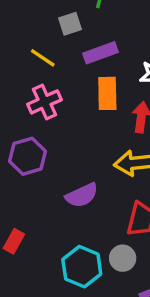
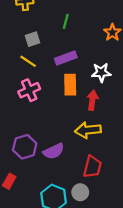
gray square: (70, 24) -> (32, 39), moved
purple hexagon: (27, 156) -> (25, 147), moved

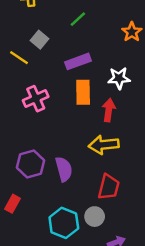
green line: (66, 21) -> (78, 19), turned 32
gray square: (32, 39) -> (39, 40), turned -32
yellow line: (28, 61) -> (19, 58), moved
purple semicircle: (54, 151) -> (64, 169), turned -80

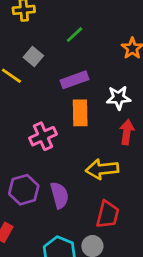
pink cross: (36, 99) -> (43, 136), moved
red arrow: (109, 110) -> (127, 132), moved

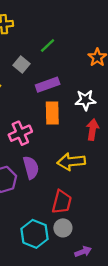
gray square: (33, 57) -> (21, 64), moved
purple semicircle: (59, 195) -> (31, 168), moved
red trapezoid: (108, 214) -> (62, 202), moved

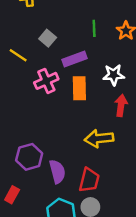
green line: (48, 46) -> (94, 28), moved, turned -49
pink cross: (20, 133) -> (46, 81), moved
purple semicircle: (31, 168) -> (57, 172), moved

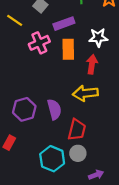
red arrow: (121, 105) -> (92, 64), moved
purple semicircle: (57, 172) -> (54, 109), moved

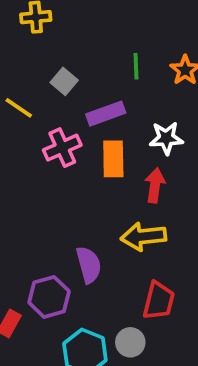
purple hexagon: (24, 109) -> (49, 297), moved
red trapezoid: (77, 130) -> (159, 301), moved

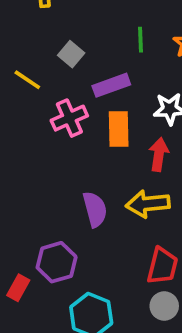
purple semicircle: (89, 265) -> (95, 209), moved
gray circle: (130, 342) -> (164, 306), moved

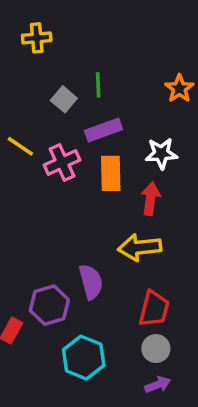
green line: (141, 40) -> (98, 85), moved
yellow line: (27, 80) -> (20, 146), moved
purple semicircle: (95, 209) -> (91, 282), moved

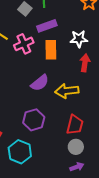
red arrow: (150, 199) -> (85, 63), moved
purple semicircle: (91, 282) -> (40, 83), moved, turned 66
purple hexagon: (49, 305) -> (34, 120), moved
cyan hexagon: (84, 358) -> (20, 152), moved

